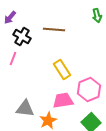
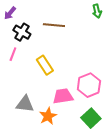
yellow rectangle: (62, 70) -> (45, 65), moved

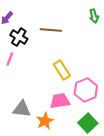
yellow rectangle: (45, 65) -> (62, 70), moved

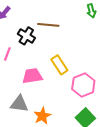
black cross: (19, 37) -> (26, 36), moved
pink trapezoid: (60, 101) -> (32, 76), moved

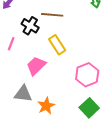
yellow rectangle: (59, 65) -> (57, 45), moved
pink trapezoid: (32, 76) -> (36, 66), turned -35

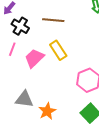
black cross: (30, 26) -> (20, 26), moved
pink trapezoid: (36, 66) -> (34, 58), moved

